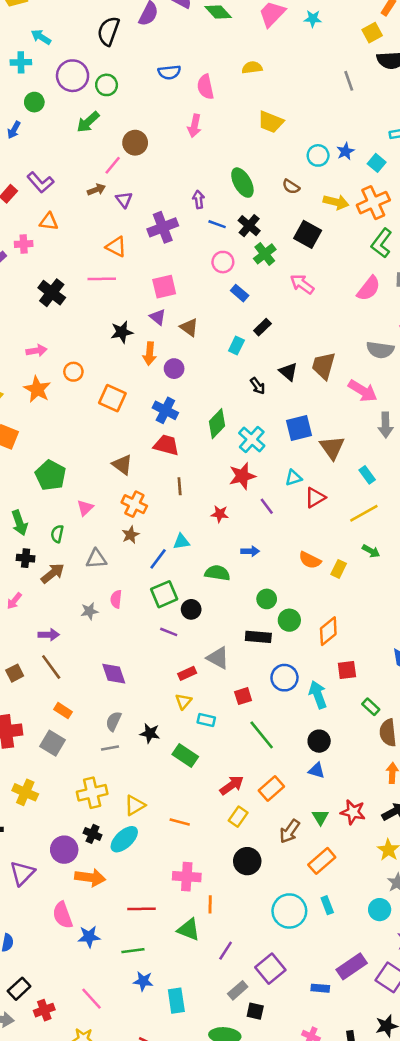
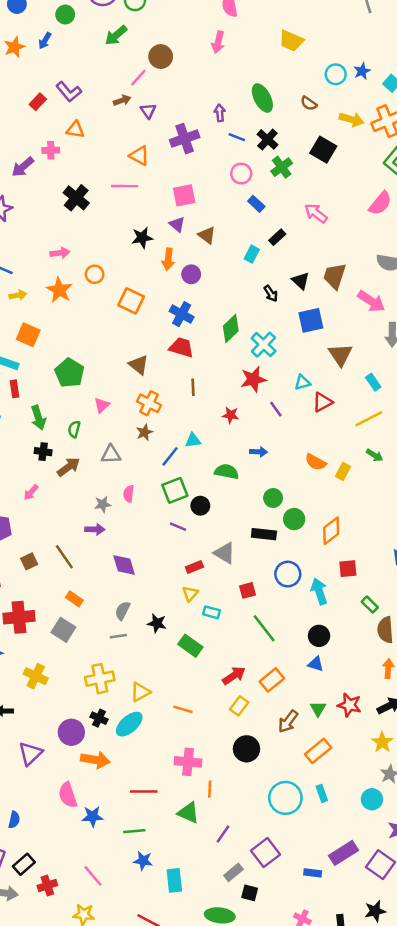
pink arrow: (302, 284) -> (316, 213), moved
blue square: (299, 428) -> (311, 320), moved
purple arrow: (49, 635) -> (95, 529), moved

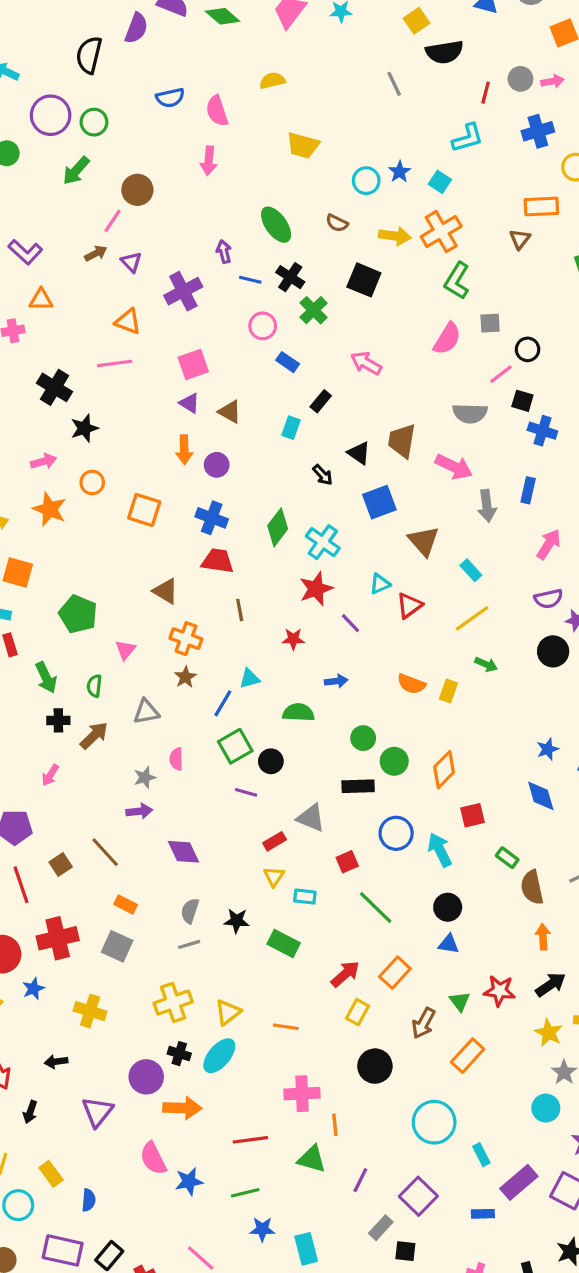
black star: (142, 238) -> (84, 428), moved
cyan rectangle: (322, 793) -> (481, 1155), moved

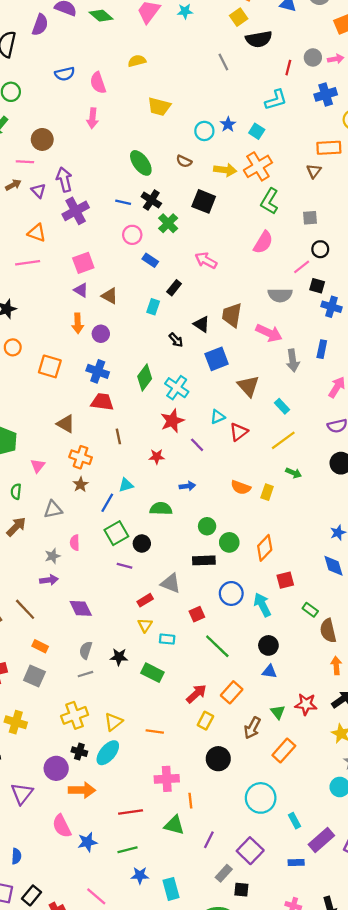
pink line: (113, 221) -> (25, 162), turned 60
purple arrow: (224, 252) -> (64, 180), moved, size x1.5
gray square: (490, 323) -> (310, 218), moved

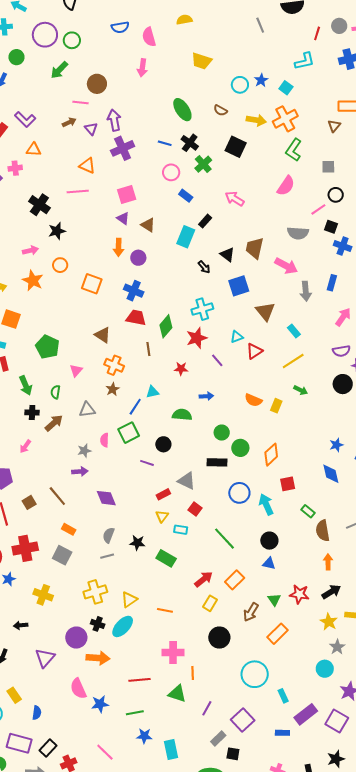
cyan rectangle: (153, 307) -> (186, 237), size x1.5
green diamond: (145, 378) -> (166, 326), moved
cyan cross: (177, 388) -> (202, 309), turned 35
green square: (116, 533) -> (129, 433), moved
red square: (197, 614) -> (195, 509), moved, turned -32

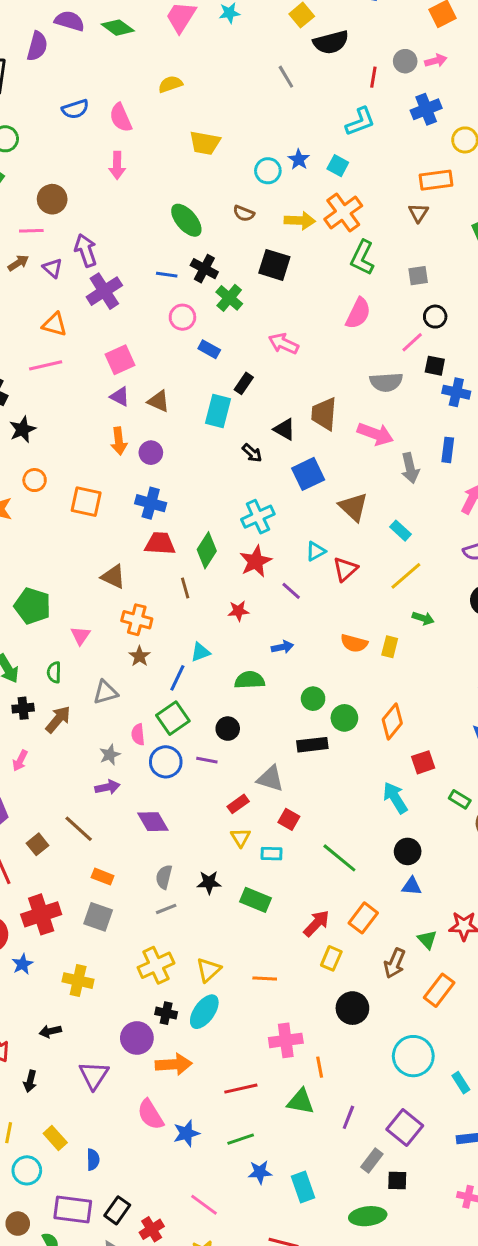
blue circle: (239, 493) -> (166, 762), moved

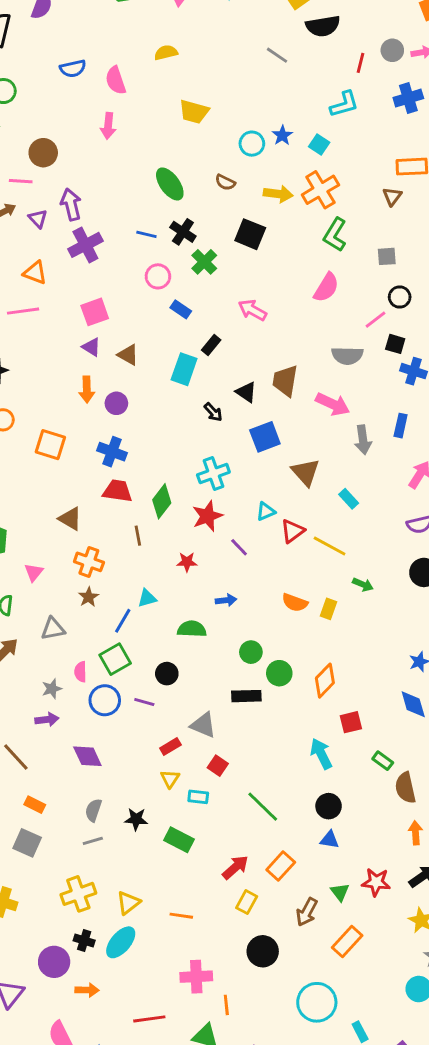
gray line: (286, 77) -> (277, 55), turned -30
yellow line: (406, 576) -> (330, 546), moved, turned 64
orange arrow: (174, 1064) -> (87, 990), size x0.7

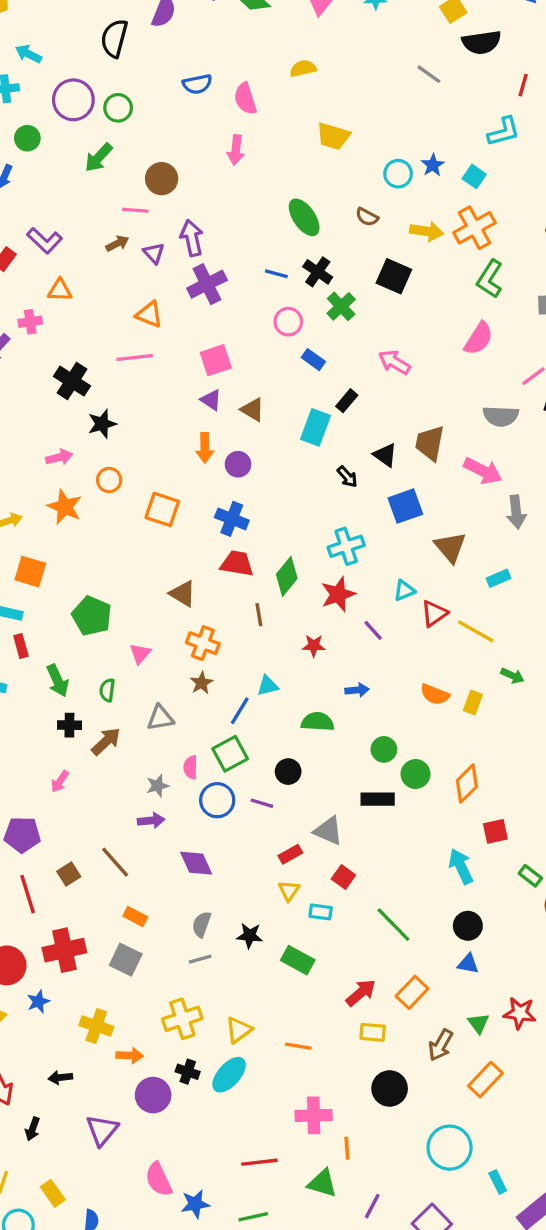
cyan rectangle: (349, 499) -> (499, 578), turned -72
yellow rectangle: (247, 902) -> (373, 1032), turned 65
orange arrow: (87, 990) -> (130, 1056), moved

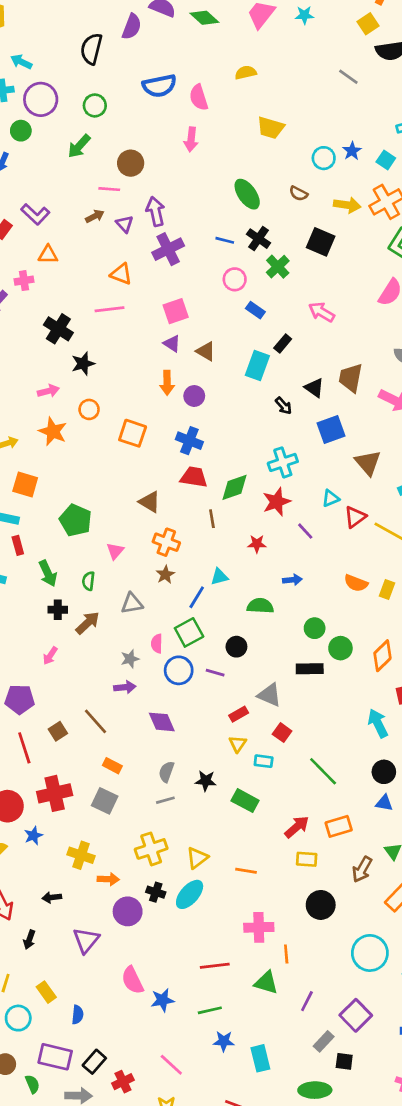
blue semicircle: (197, 84) -> (159, 86), size x1.4
purple circle: (73, 100) -> (41, 99), moved
green diamond: (287, 576) -> (235, 487), turned 32
orange rectangle: (412, 992) -> (339, 826), turned 30

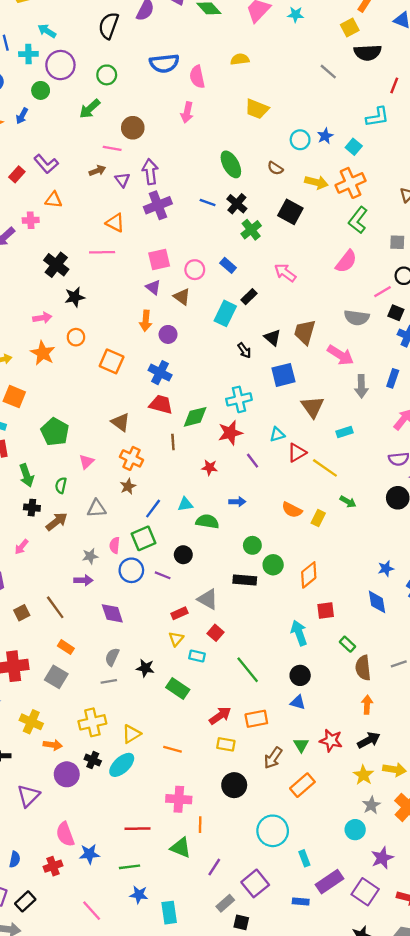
pink circle: (235, 279) -> (195, 270), moved
cyan triangle: (219, 577) -> (185, 504), moved
red cross: (123, 1082) -> (53, 866), moved

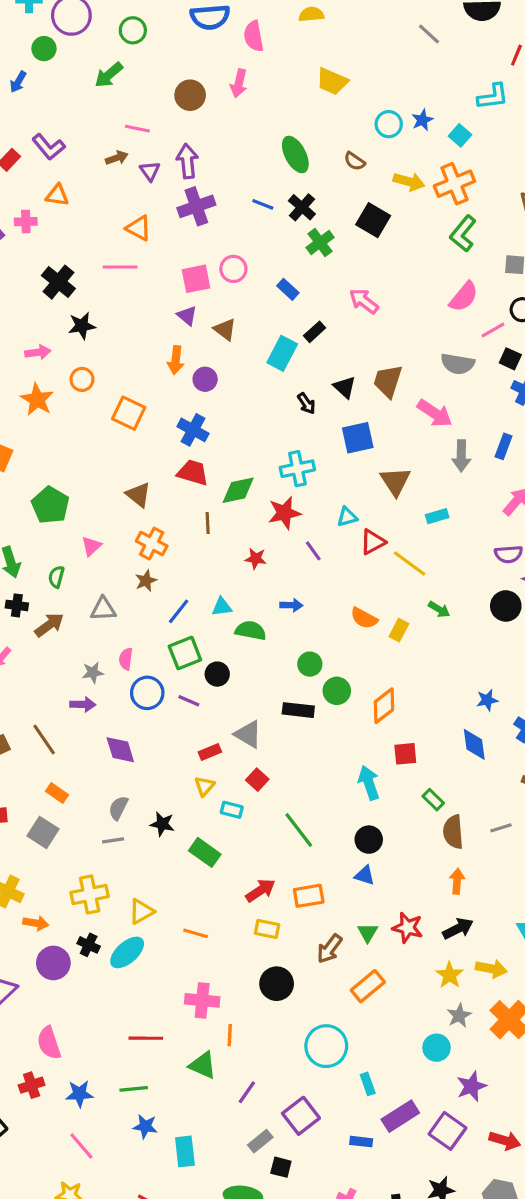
brown circle: (133, 128) -> (190, 95), moved
pink semicircle: (346, 261) -> (464, 297), moved
pink circle: (195, 270) -> (233, 269), moved
green square: (143, 538) -> (185, 653), moved
blue star: (89, 854) -> (79, 1094), moved

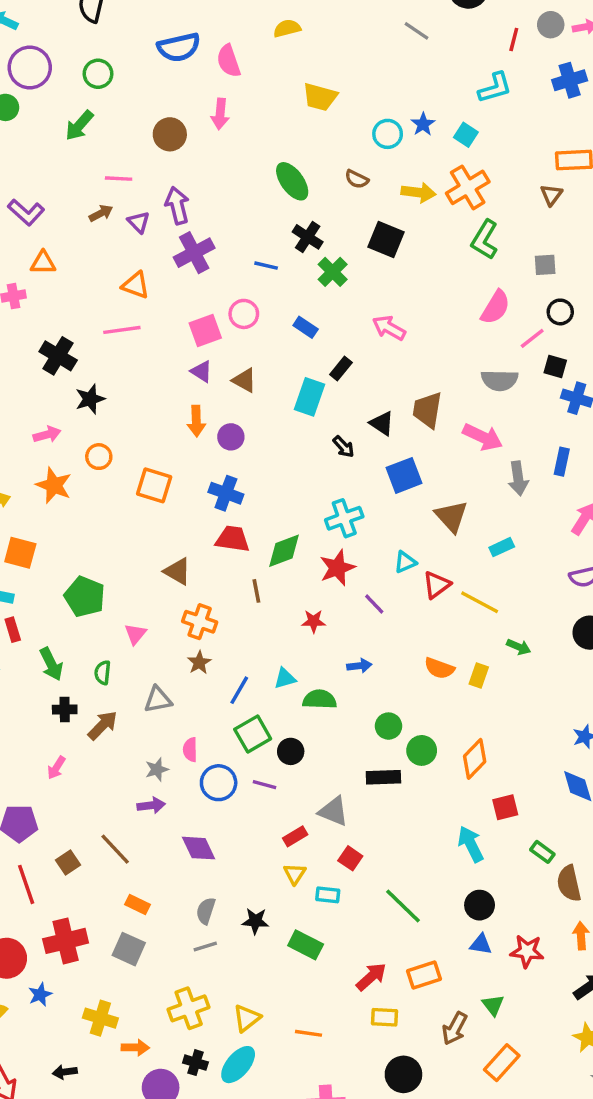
blue line: (263, 204) -> (266, 266), moved
red star: (408, 928) -> (527, 951), moved

